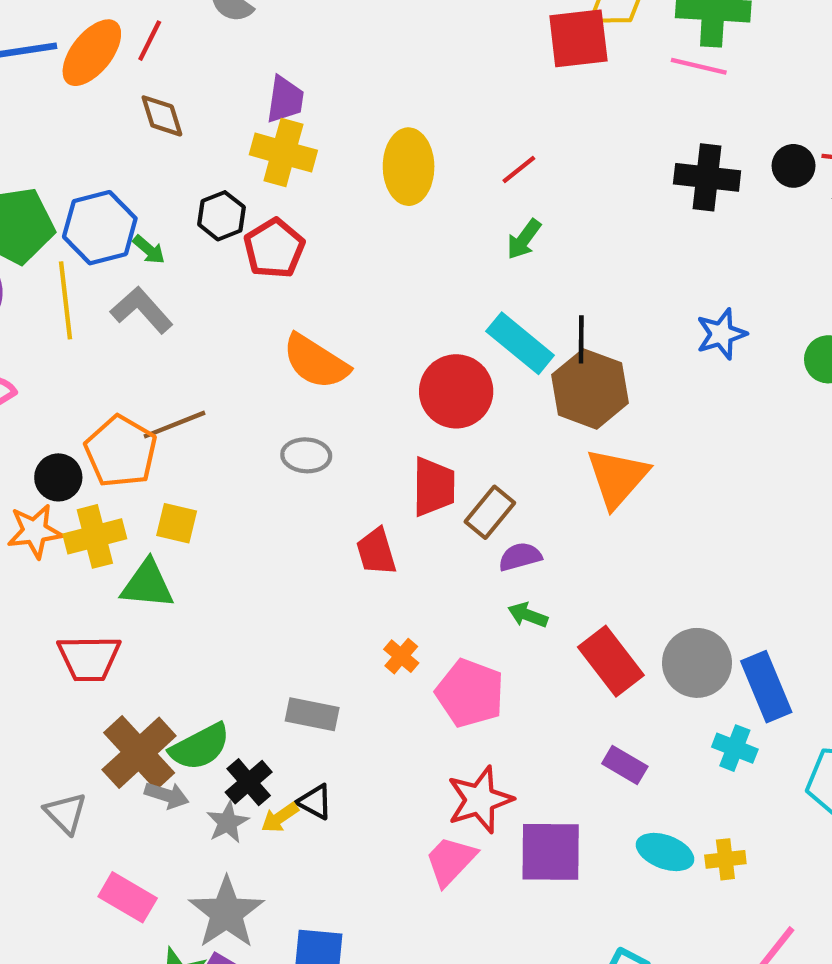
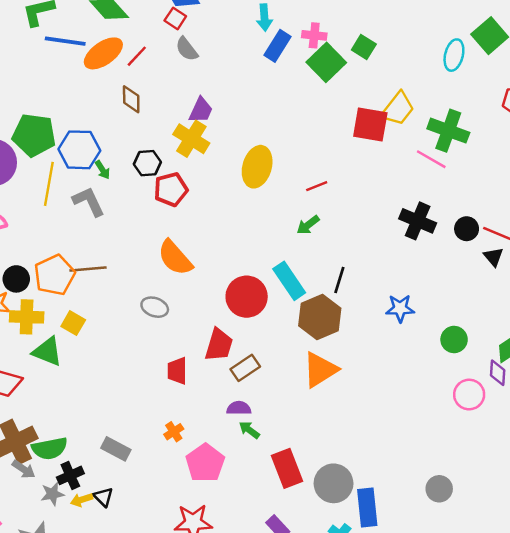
black line: (581, 339) -> (339, 280), moved
purple semicircle: (520, 557) -> (239, 408), moved

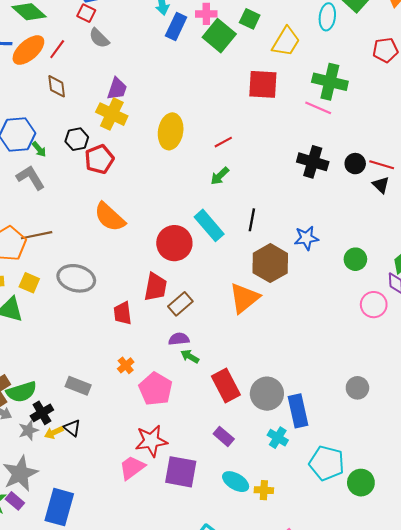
yellow trapezoid: (398, 109) -> (286, 42), moved
gray ellipse: (155, 307) -> (76, 278), moved, size x1.6
brown hexagon: (320, 317) -> (270, 263), moved

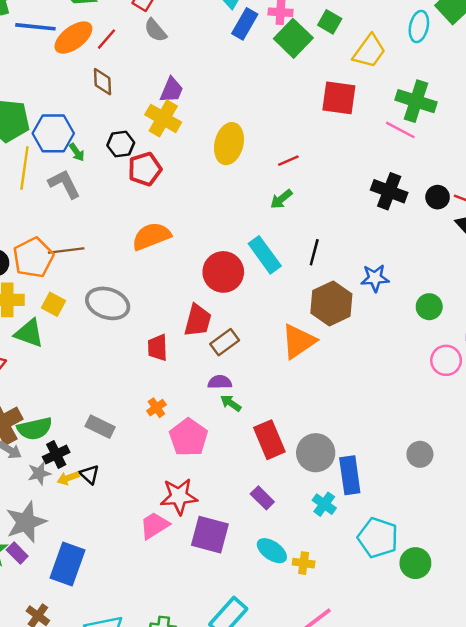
orange semicircle: (110, 217) -> (151, 236), turned 112

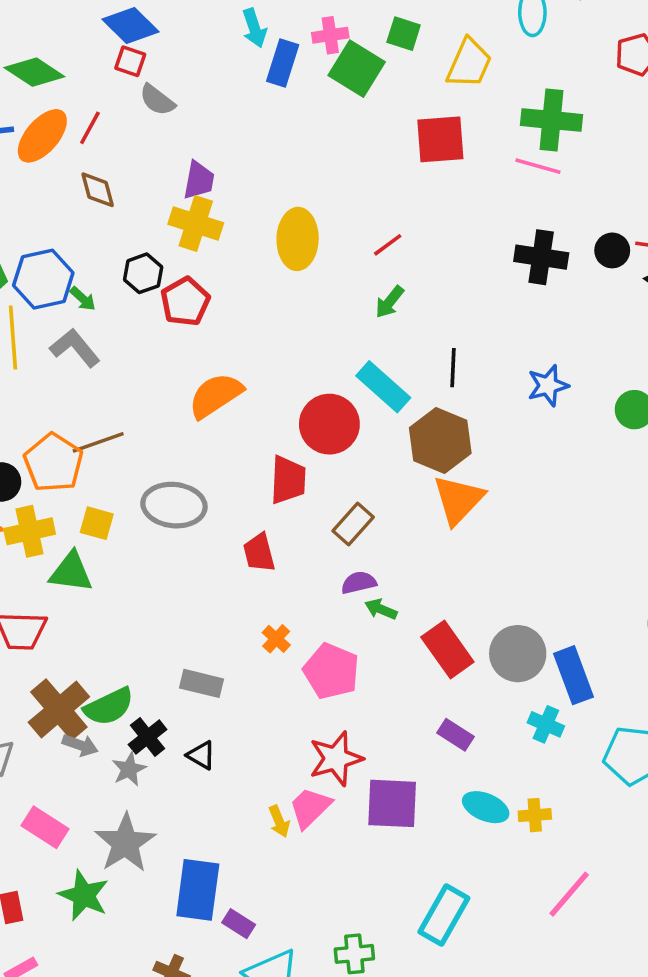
brown hexagon: (331, 303) -> (440, 441), moved
red trapezoid: (198, 320) -> (288, 480), moved
yellow arrow: (68, 478) -> (279, 821), moved, turned -80
purple rectangle: (17, 553) -> (239, 924), moved

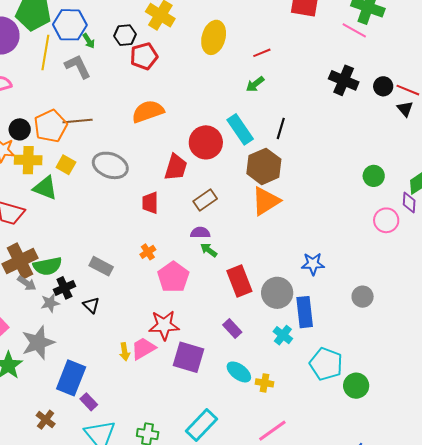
blue star: (548, 386) -> (313, 264), moved

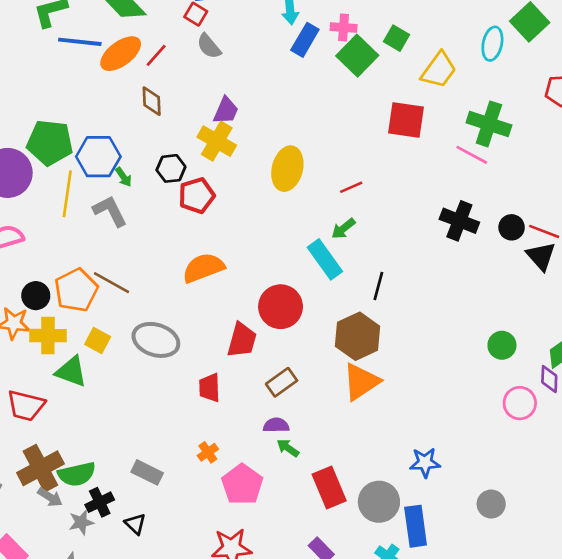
black triangle: (405, 109) -> (541, 256), size x1.4
brown line: (78, 121) -> (112, 283), turned 36
cyan rectangle: (240, 129) -> (325, 259), moved

